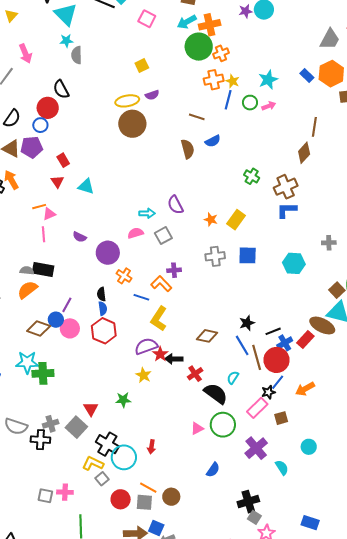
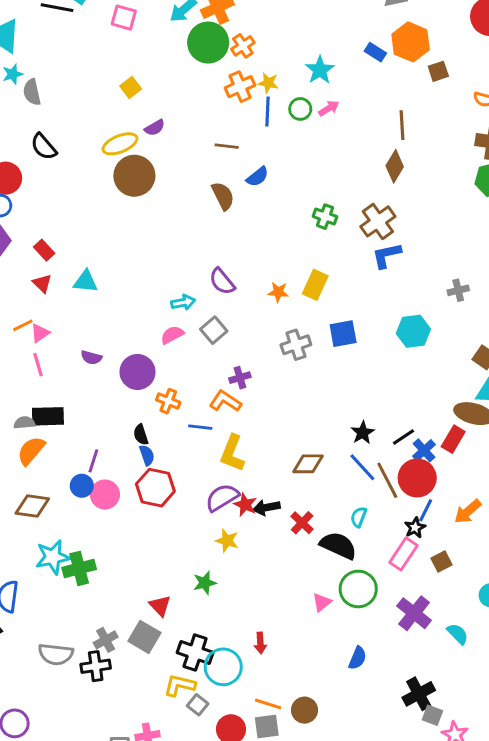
black semicircle: (61, 89) -> (44, 147), moved
brown diamond: (39, 328) -> (32, 506), moved

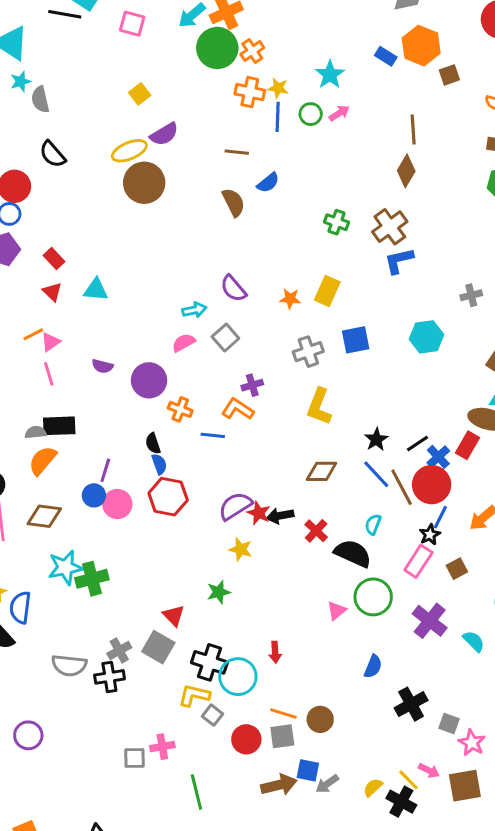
orange cross: (240, 87) -> (250, 92), turned 36
purple semicircle: (155, 128) -> (164, 134), size x1.4
yellow L-shape: (232, 453) -> (319, 407), moved
black cross: (419, 694) -> (411, 704), moved

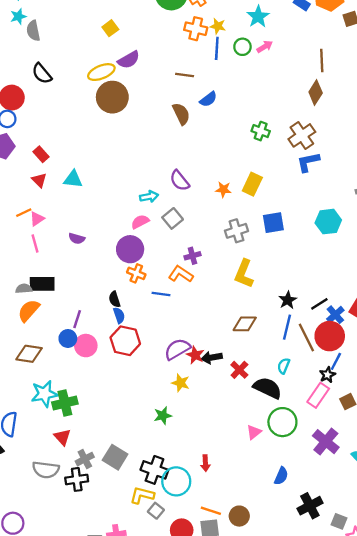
purple circle: (149, 380) -> (130, 249), moved
blue line: (376, 474) -> (287, 327), turned 55
red triangle: (174, 616) -> (62, 437), moved

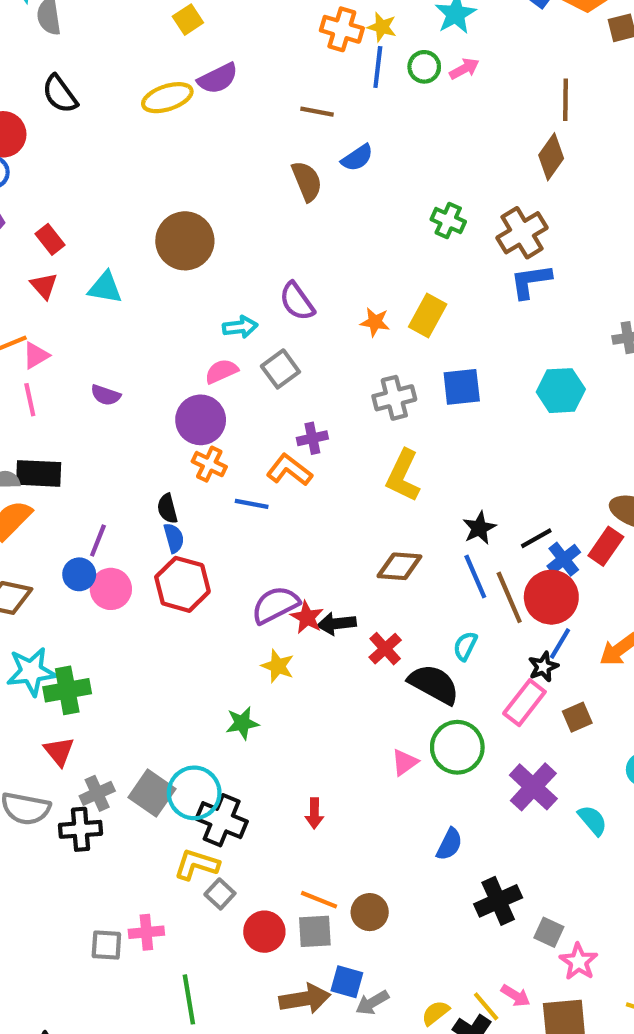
brown circle: (112, 97) -> (185, 241), moved
blue line: (287, 327) -> (475, 576), turned -40
cyan circle: (176, 481) -> (194, 793), moved

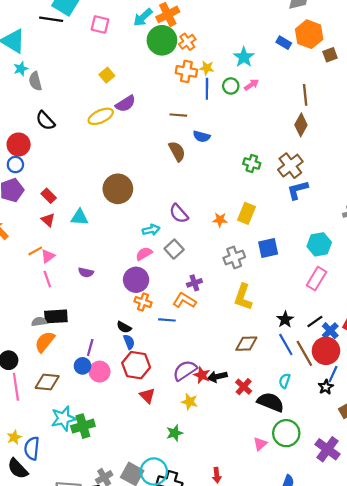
blue semicircle: (357, 158) -> (202, 136), turned 56
black semicircle: (167, 509) -> (124, 327), turned -40
pink rectangle: (524, 703) -> (317, 279), moved
red triangle: (59, 751) -> (147, 396), moved

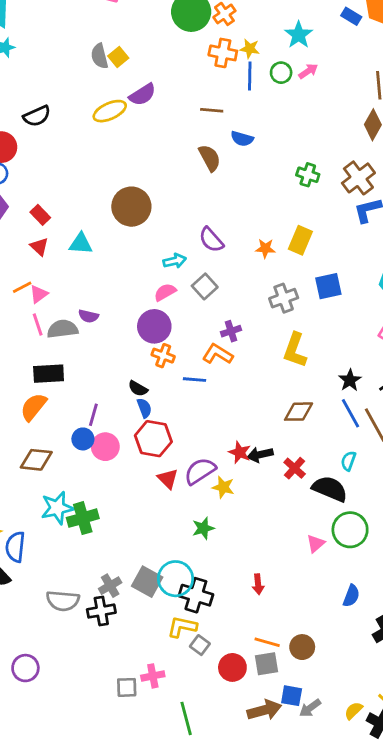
gray semicircle: (35, 81) -> (100, 56), moved
black semicircle: (45, 121) -> (37, 116), turned -72
gray semicircle: (39, 322) -> (63, 329), moved, size x1.5
purple semicircle: (185, 370) -> (200, 471), moved

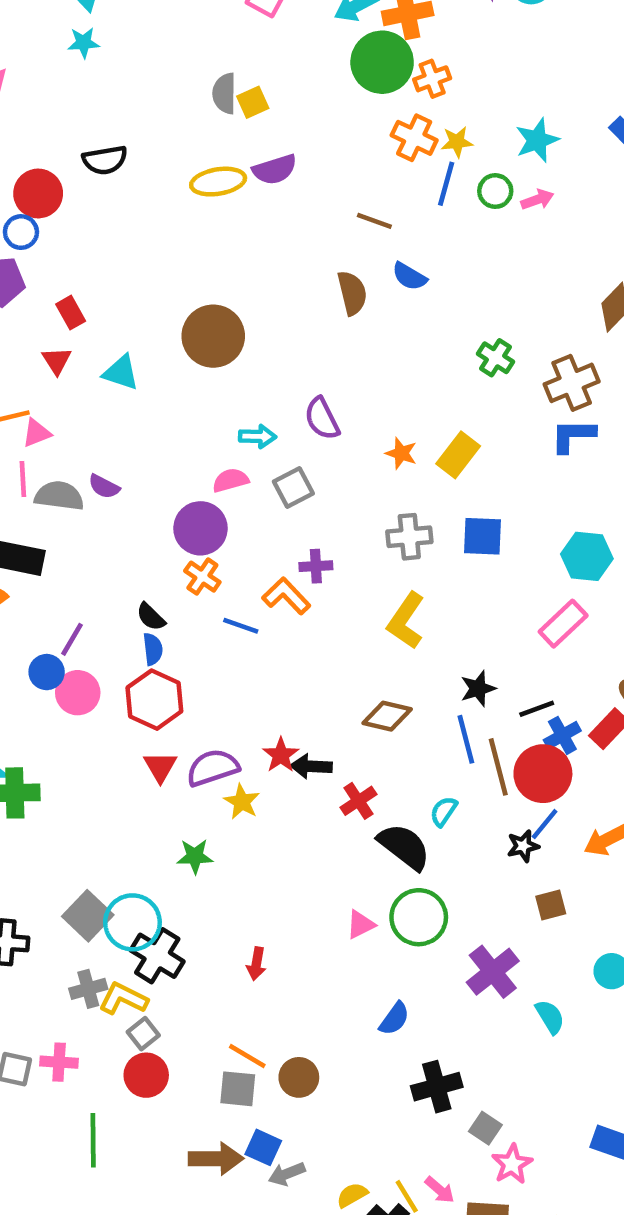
yellow star: (250, 49) -> (457, 142), turned -30
gray cross: (110, 586) -> (88, 989), moved
red circle: (232, 667) -> (146, 1075), moved

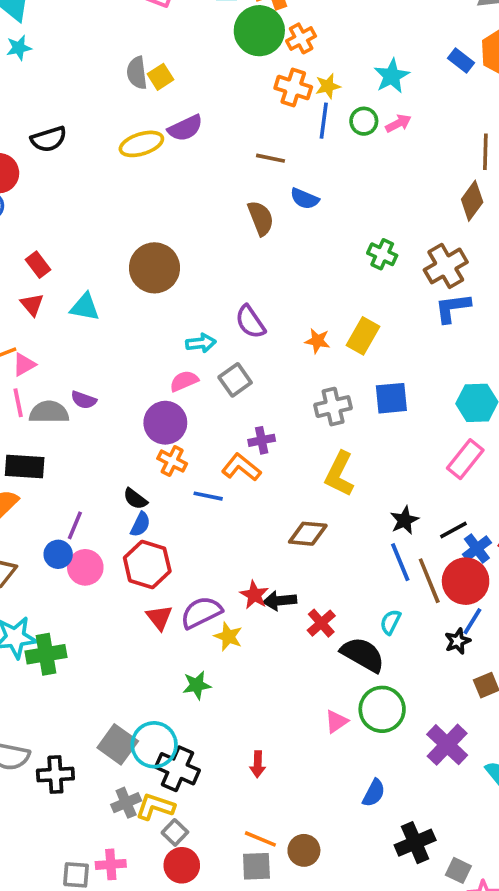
blue semicircle: (153, 649) -> (140, 524), turned 40
brown diamond: (387, 716) -> (308, 534), moved

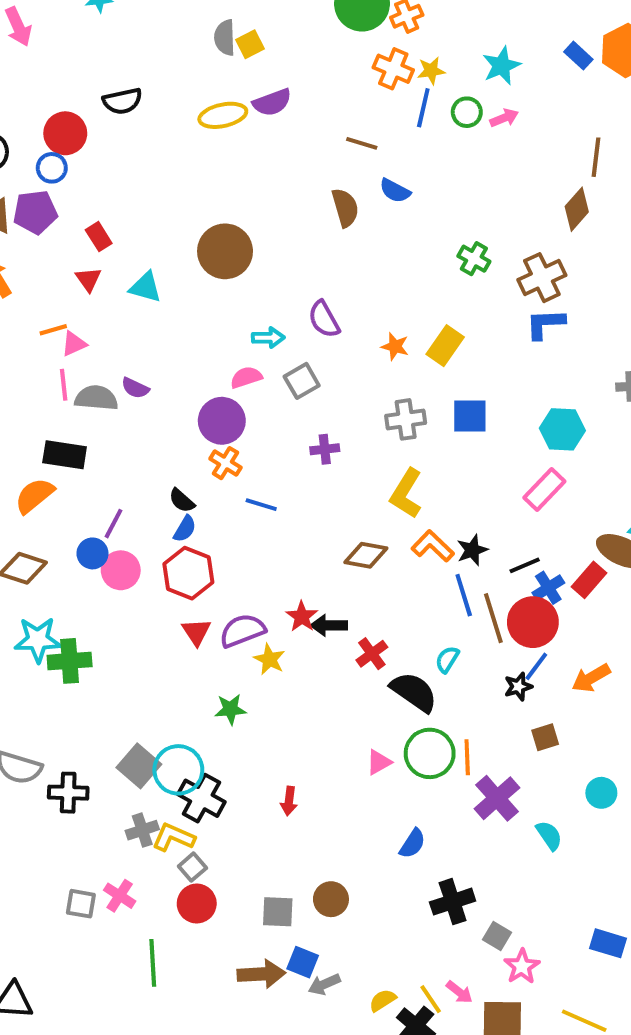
orange L-shape: (241, 467) -> (433, 546), moved
orange line: (260, 839) -> (467, 757), moved, turned 60
pink cross: (111, 864) -> (120, 896), turned 32

